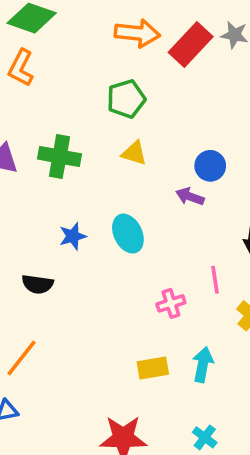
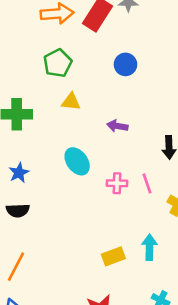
blue circle: (210, 166) -> (125, 64), moved
blue star: (73, 236) -> (19, 173), moved
pink cross: (171, 303) -> (117, 183), moved, turned 30

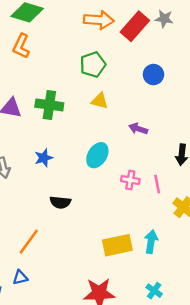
cyan ellipse: (77, 161) -> (97, 155), turned 60
black semicircle: (18, 211) -> (60, 202), moved
yellow rectangle: (113, 256) -> (117, 245), size x1.4

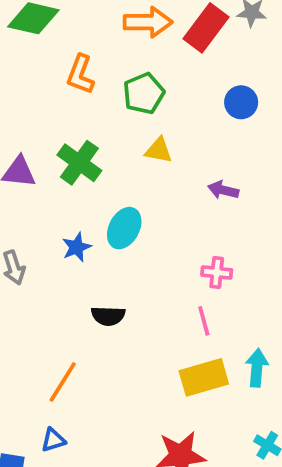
orange L-shape: (21, 46) -> (80, 74), moved
green cross: (49, 105) -> (79, 163), turned 32
cyan ellipse: (97, 155) -> (124, 228), moved
pink line: (157, 184) -> (204, 321), moved

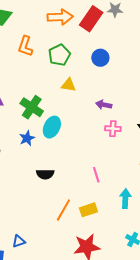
blue circle: (241, 102) -> (100, 58), moved
green cross: (79, 163) -> (32, 107), moved
pink cross: (217, 273) -> (113, 129), moved
yellow rectangle: (204, 377) -> (88, 210), moved, size x0.7
orange line: (63, 382) -> (63, 210), moved

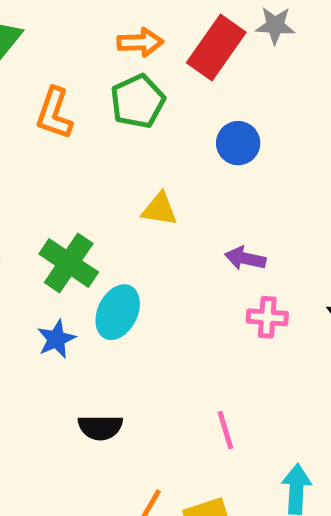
orange arrow: (60, 17) -> (140, 42), size x0.7
green pentagon: (59, 55) -> (138, 101), moved

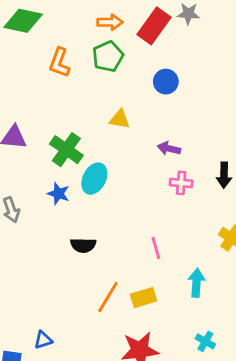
blue star: (56, 339) -> (58, 194), turned -30

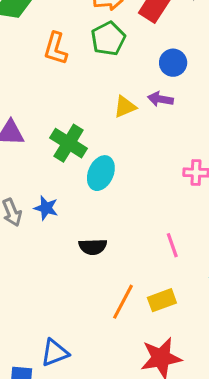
yellow triangle: (120, 119) -> (125, 107), turned -30
purple arrow: (169, 149) -> (160, 99), moved
blue star: (58, 194) -> (46, 208), moved
blue triangle: (43, 340) -> (55, 353), size x1.4

